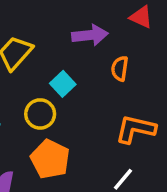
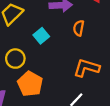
yellow circle: (40, 114) -> (15, 59), moved

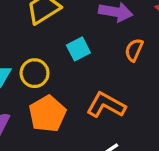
orange L-shape: (86, 68) -> (106, 105), moved

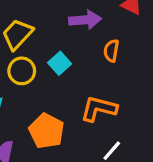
yellow circle: (35, 73) -> (22, 71), moved

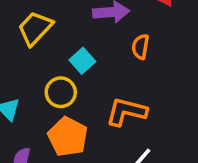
yellow circle: (22, 71) -> (61, 92), moved

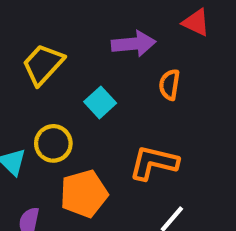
yellow circle: (61, 92) -> (53, 143), moved
orange pentagon: (68, 137) -> (84, 194), turned 30

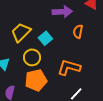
yellow trapezoid: (43, 64) -> (21, 32), moved
yellow circle: (53, 143) -> (32, 57), moved

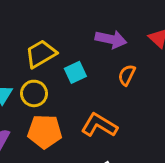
yellow circle: (32, 57) -> (34, 93), moved

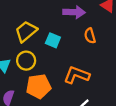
cyan square: (75, 72) -> (53, 40), turned -32
orange semicircle: (127, 75) -> (90, 36), turned -32

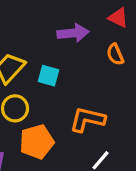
orange semicircle: (90, 36) -> (115, 54), moved

